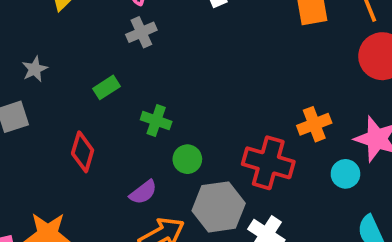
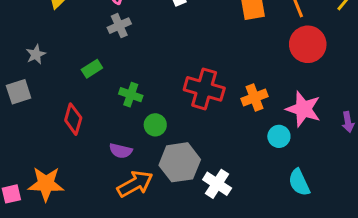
red cross: (268, 163) -> (204, 89), moved
purple semicircle: (143, 192) -> (121, 151), turned 50

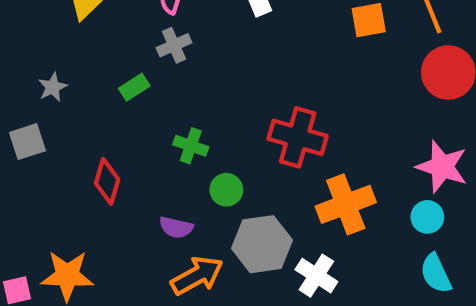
green rectangle: (92, 69) -> (134, 87), moved
orange cross: (254, 98) -> (346, 204), moved, size x1.5
cyan circle: (279, 136) -> (427, 217), moved

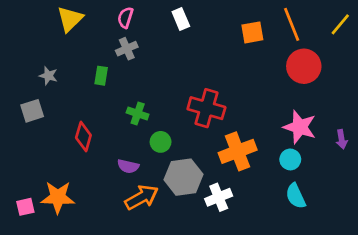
gray star: (53, 87) -> (48, 76), turned -30
green rectangle: (134, 87) -> (101, 76), turned -48
white cross: (316, 276) -> (219, 197), turned 35

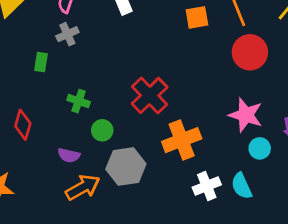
red cross: (206, 108) -> (150, 95), turned 30
cyan circle: (290, 159) -> (260, 148), moved
white cross: (219, 197) -> (207, 186), moved

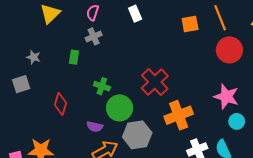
green circle: (102, 130) -> (120, 108), size x1.6

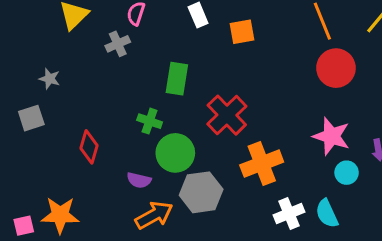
orange square: (190, 24) -> (242, 32), moved
gray cross: (94, 36) -> (118, 44), moved
green rectangle: (74, 57) -> (177, 79), moved, size x1.5

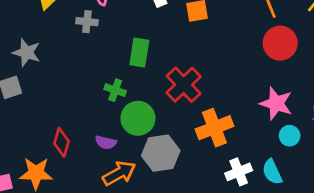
gray cross: (118, 44) -> (87, 22), turned 30
gray star: (50, 79) -> (27, 53), size x1.5
red diamond: (89, 147) -> (61, 142), moved

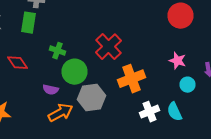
green rectangle: (139, 53) -> (28, 23), moved
pink star: (276, 103) -> (178, 61), size x0.7
red diamond: (61, 142) -> (18, 63), moved, turned -50

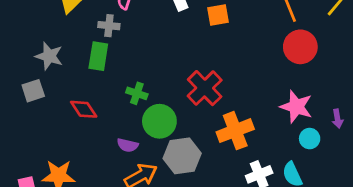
pink star: (178, 61) -> (296, 107), size x1.4

